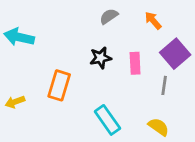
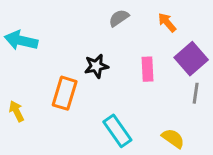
black star: (101, 58) -> (96, 66), moved
gray line: (164, 85) -> (196, 93), moved
yellow arrow: (15, 102) -> (16, 111), turned 84

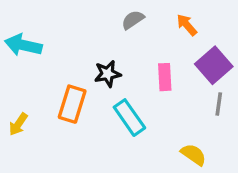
yellow arrow: (16, 111) -> (18, 124), turned -120
cyan rectangle: (117, 131) -> (129, 118), moved

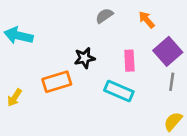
orange rectangle: (72, 104) -> (57, 82), turned 56
cyan rectangle: (129, 118) -> (119, 91), moved, turned -32
yellow semicircle: (193, 155) -> (173, 121), moved, turned -84

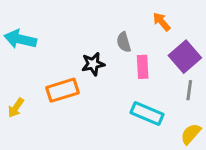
gray semicircle: (104, 16) -> (124, 42), moved, turned -72
cyan rectangle: (119, 91) -> (147, 113), moved

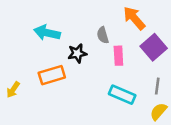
orange arrow: (162, 22) -> (134, 18), size x1.5
cyan arrow: (20, 39) -> (47, 33), moved
gray line: (189, 90) -> (157, 86), moved

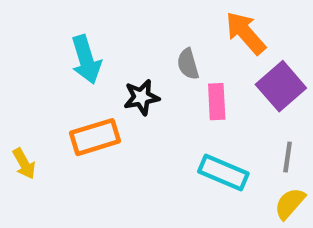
cyan arrow: (47, 33) -> (86, 60), turned -120
yellow arrow: (13, 90) -> (24, 164), turned -63

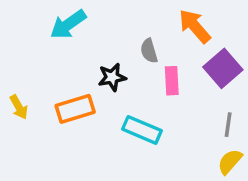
cyan arrow: (86, 60) -> (68, 24), moved, turned 72
yellow arrow: (24, 164) -> (19, 107), moved
cyan rectangle: (223, 172) -> (142, 130), moved

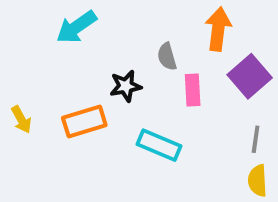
orange arrow: (195, 26) -> (218, 29), turned 48
yellow semicircle: (230, 162) -> (258, 181), turned -44

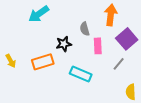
gray line: (256, 139) -> (119, 64), moved, turned 32

